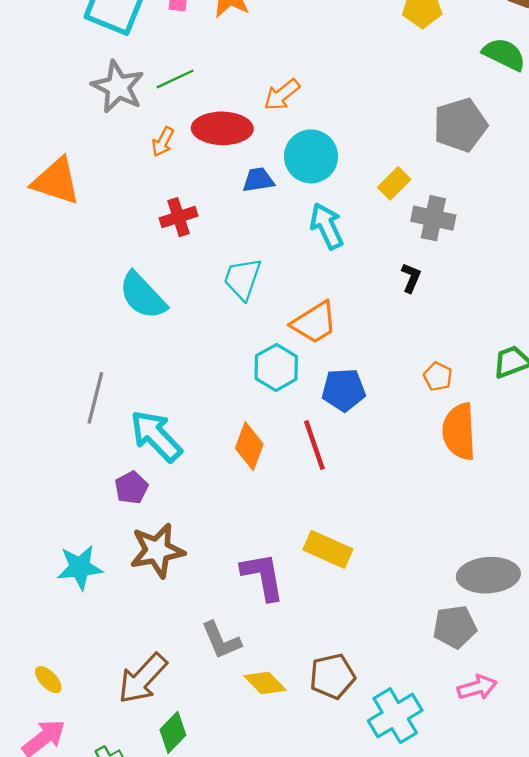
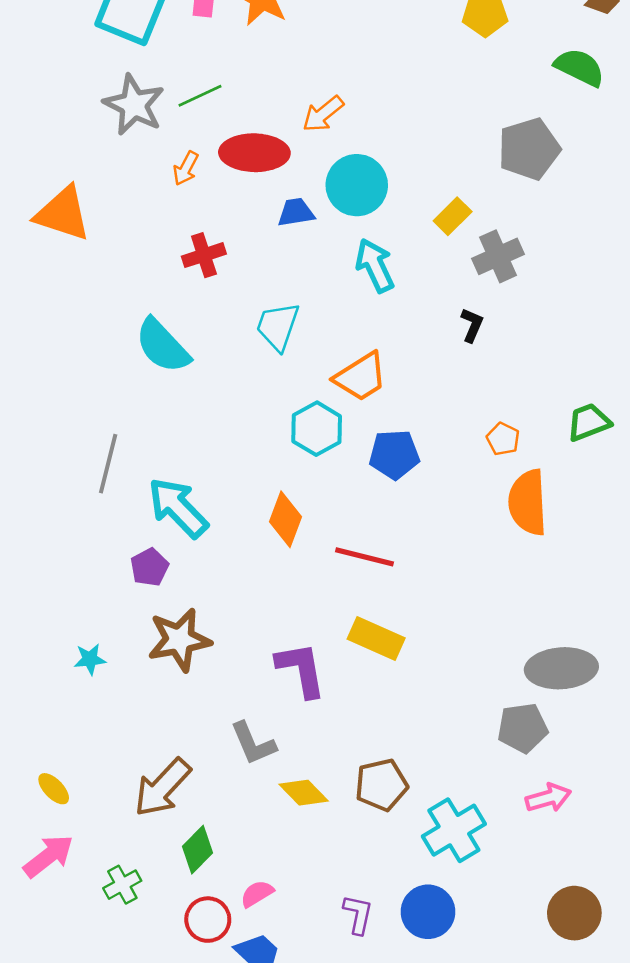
gray cross: (433, 218) -> (498, 256), turned -36
red line: (314, 445) -> (365, 557), moved, turned -57
cyan star: (80, 567) -> (90, 659), size x0.6

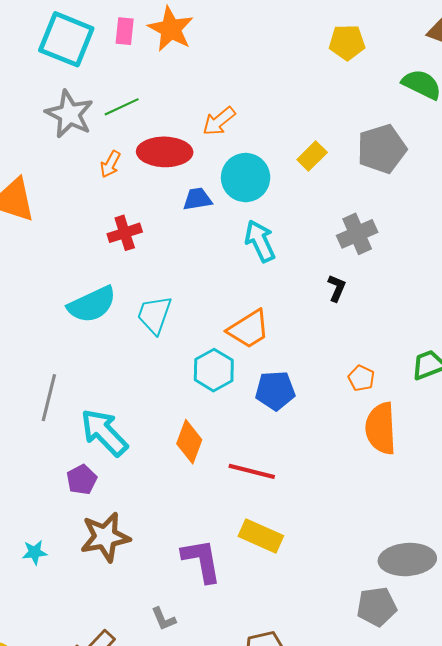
yellow rectangle: (453, 216) -> (312, 156), moved
cyan trapezoid: (278, 326) -> (154, 315), moved
cyan semicircle: (162, 346) -> (92, 305), turned -72
gray L-shape: (253, 743) -> (164, 619), size x0.7

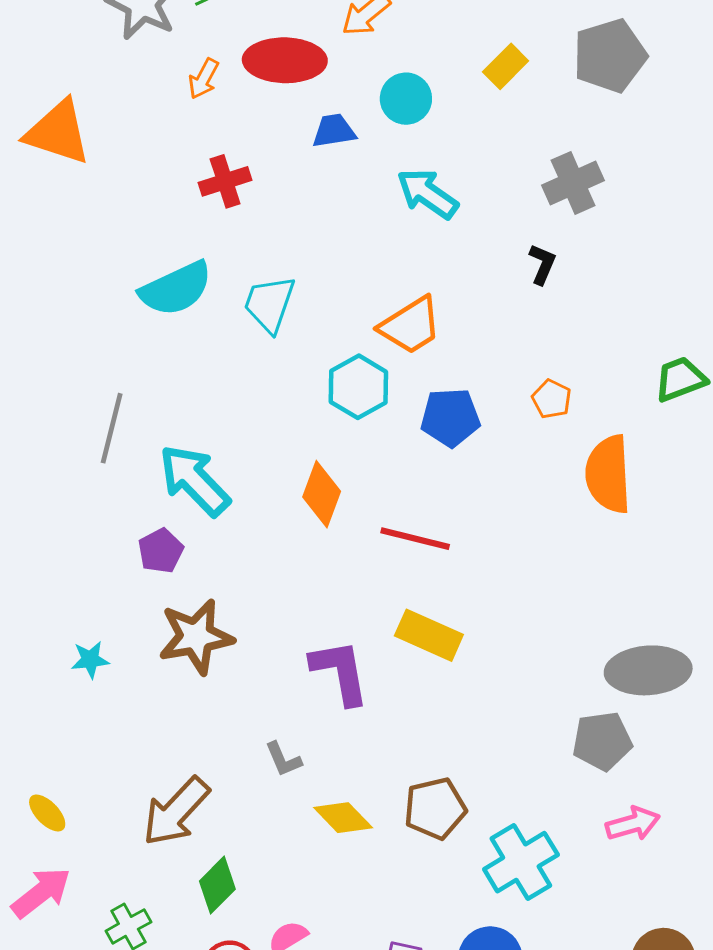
cyan circle: (246, 178) -> (406, 99), size x0.7
cyan arrow: (260, 241) -> (427, 194), turned -30
orange pentagon: (361, 378) -> (552, 399), moved

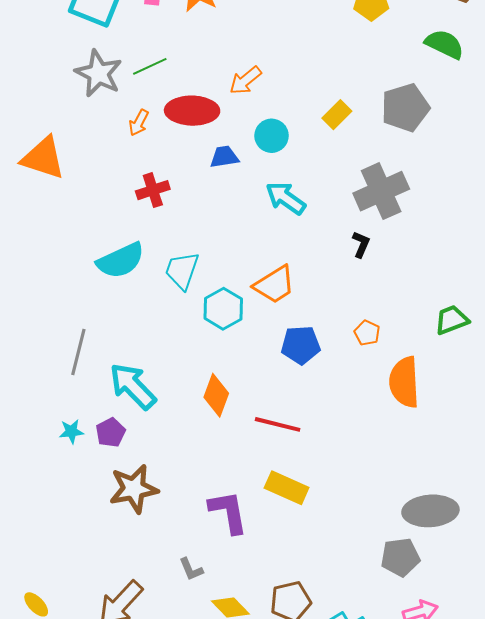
gray cross: (573, 183) -> (381, 191), size x1.4
cyan hexagon: (358, 387) -> (223, 309), moved
cyan star: (90, 660) -> (71, 431), moved

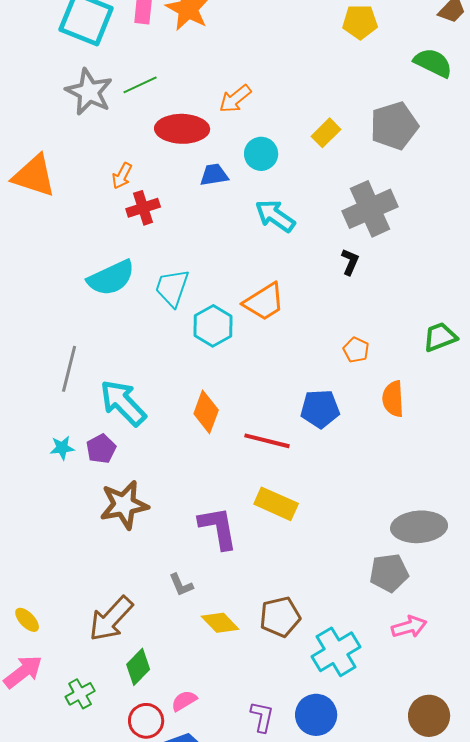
orange arrow: (139, 123) -> (122, 176), moved
blue pentagon: (301, 345) -> (320, 409), moved
orange semicircle: (404, 382) -> (393, 399), size x0.7

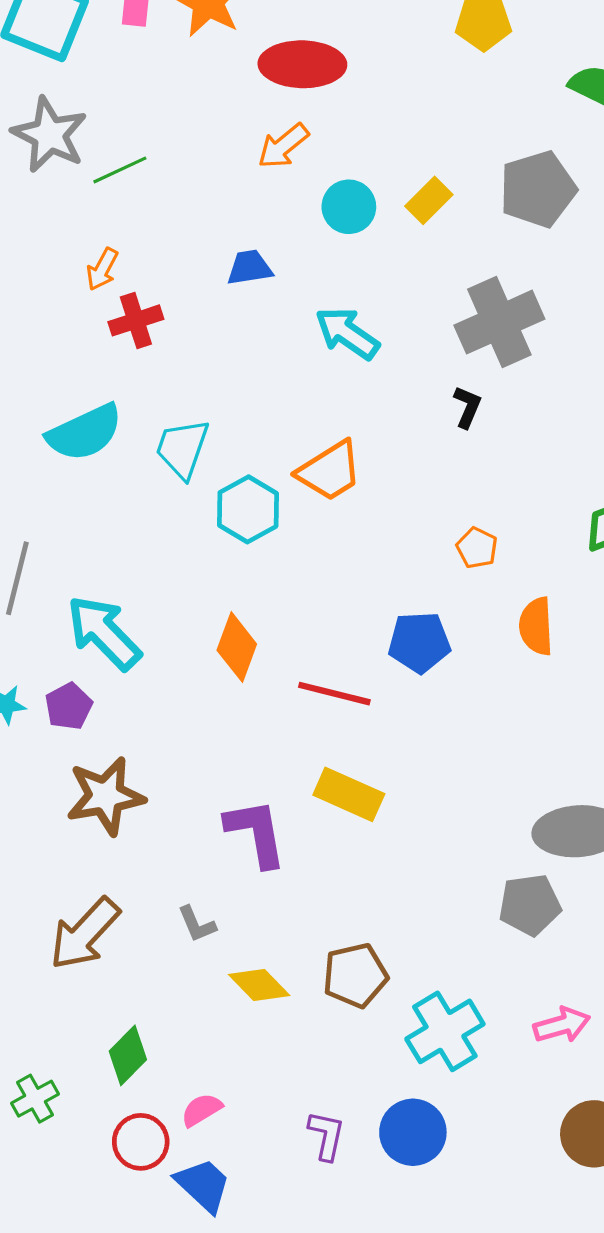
green line: (140, 85) -> (120, 170), moved
red ellipse: (182, 129) -> (302, 64), moved
cyan circle: (261, 154) -> (349, 207), moved
brown arrow: (111, 619) -> (85, 934), moved
pink arrow: (409, 627) -> (562, 1025), moved

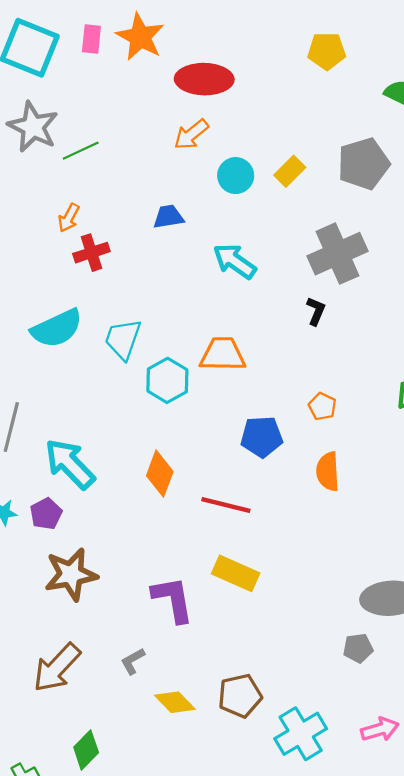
orange trapezoid: (330, 471) -> (223, 354), turned -147
orange semicircle: (536, 626) -> (328, 471), moved
blue pentagon: (419, 642) -> (262, 437), moved
gray pentagon: (530, 905) -> (358, 648), size x0.7
gray L-shape: (197, 924) -> (133, 661), turned 84

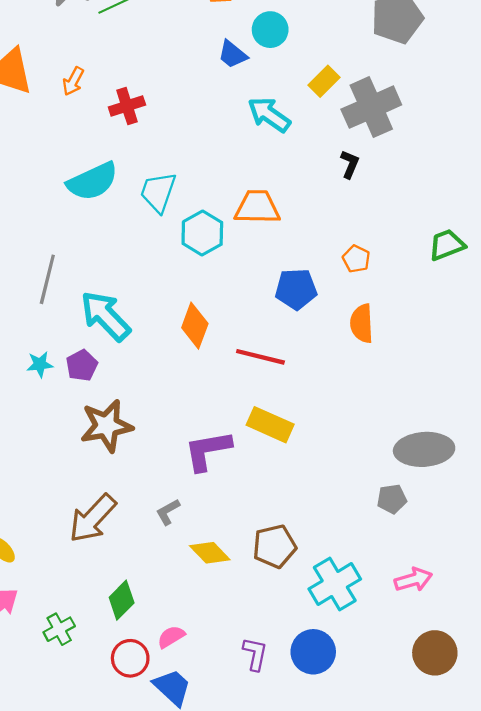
yellow rectangle: (290, 171) -> (324, 81), moved
blue trapezoid: (168, 217) -> (232, 54), moved, turned -132
orange arrow: (69, 218) -> (73, 81), moved
purple L-shape: (173, 599) -> (208, 450), turned -90

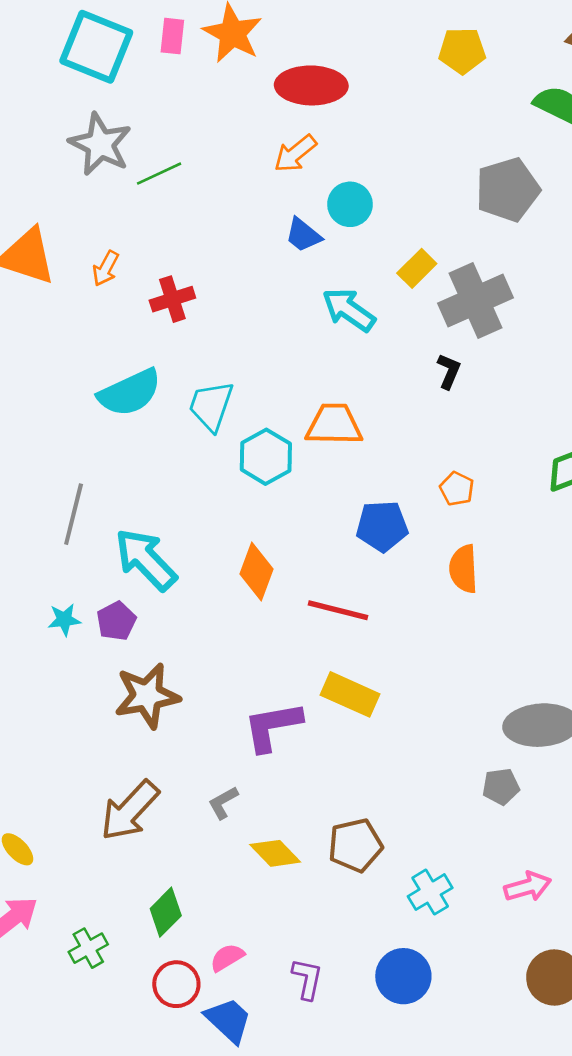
cyan cross: (335, 584) -> (430, 892), size x0.7
purple L-shape: (255, 654) -> (307, 979), moved

